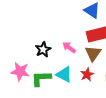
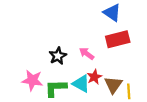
brown triangle: (93, 53) -> (113, 85), moved
red star: (87, 74) -> (94, 77), moved

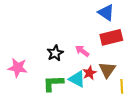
pink star: (32, 80) -> (18, 68), moved
brown triangle: (113, 85) -> (107, 70), moved

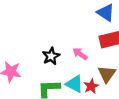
red star: (90, 73) -> (91, 86), moved

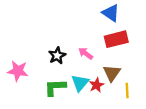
cyan triangle: (74, 84) -> (80, 83), turned 42

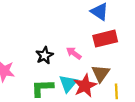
red star: (97, 85) -> (85, 86), size x1.5

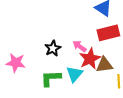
brown triangle: (101, 73) -> (104, 65), turned 48
red star: (85, 86) -> (90, 59), moved

